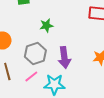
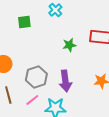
green star: (46, 26) -> (69, 45), moved

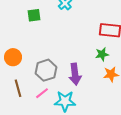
green star: (69, 45) -> (102, 54), moved

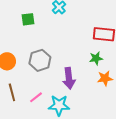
gray hexagon: (46, 70) -> (40, 60), moved

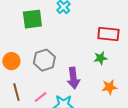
green square: (28, 19) -> (32, 19), size x1.5
orange star: (105, 78) -> (109, 87), moved

